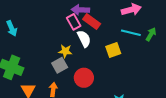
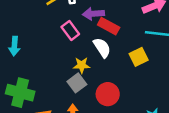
pink rectangle: (74, 22) -> (70, 30), moved
cyan arrow: (12, 28) -> (14, 46), turned 35

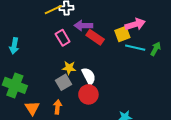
white semicircle: (102, 48) -> (89, 76), moved
yellow square: (139, 57) -> (122, 34), moved

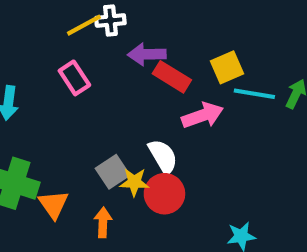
pink arrow: (135, 24) -> (203, 115), moved
pink rectangle: (63, 38) -> (74, 78), moved
yellow star: (69, 68) -> (134, 182), moved
orange triangle: (32, 108) -> (53, 204), moved

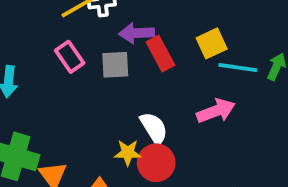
red rectangle: (172, 77) -> (160, 54), turned 32
pink arrow: (203, 115) -> (216, 111), moved
gray square: (113, 172) -> (115, 65), moved, turned 32

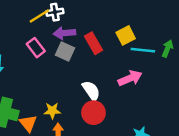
purple arrow: (137, 33) -> (64, 33), moved
gray square: (115, 65) -> (65, 52), turned 30
yellow star: (128, 153) -> (52, 111), moved

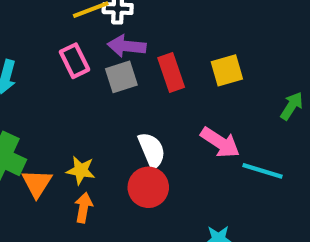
cyan line: (143, 50) -> (262, 171), moved
gray square: (65, 52) -> (121, 77), turned 36
pink arrow: (130, 78) -> (220, 142), turned 45

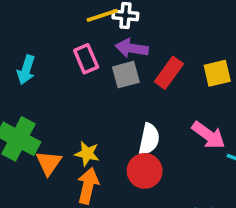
red rectangle: (171, 73) -> (169, 73), turned 52
white semicircle: (152, 150) -> (149, 139), turned 32
orange arrow: (84, 208) -> (88, 186), size x1.4

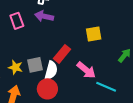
red rectangle: (169, 73) -> (62, 54), moved
gray square: (126, 75) -> (35, 65), moved
yellow star: (87, 154) -> (15, 67), moved

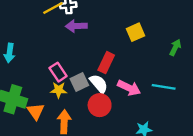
pink rectangle: (17, 21) -> (58, 72), moved
white semicircle: (51, 70) -> (99, 84), turned -42
pink arrow: (86, 70) -> (129, 88), moved

